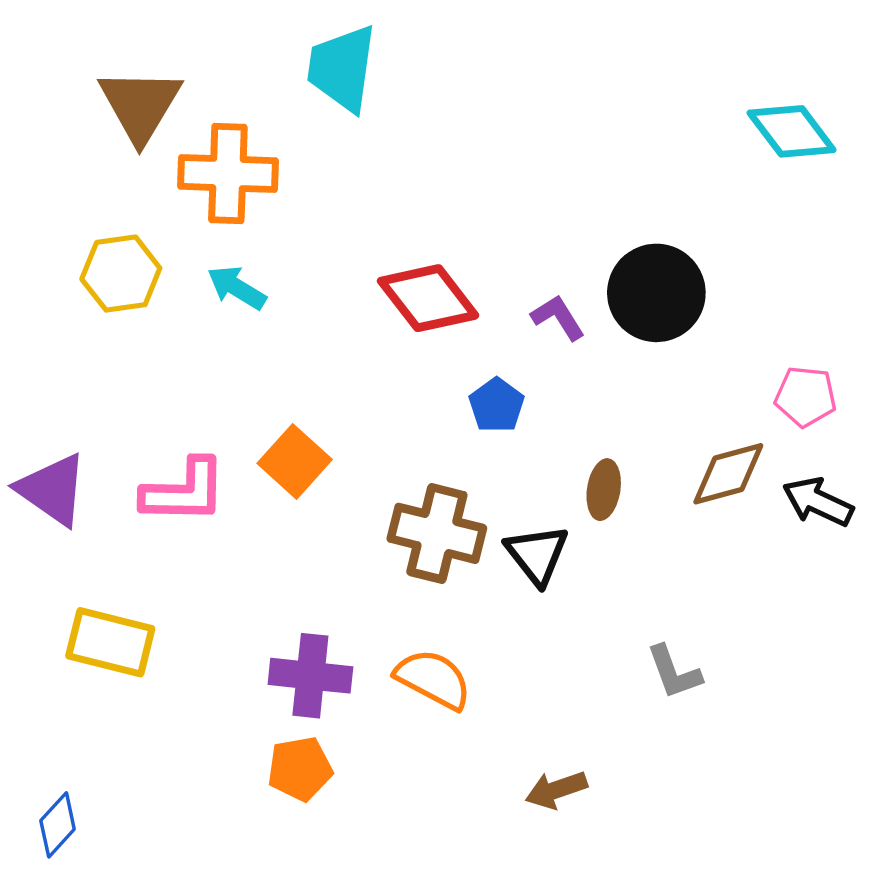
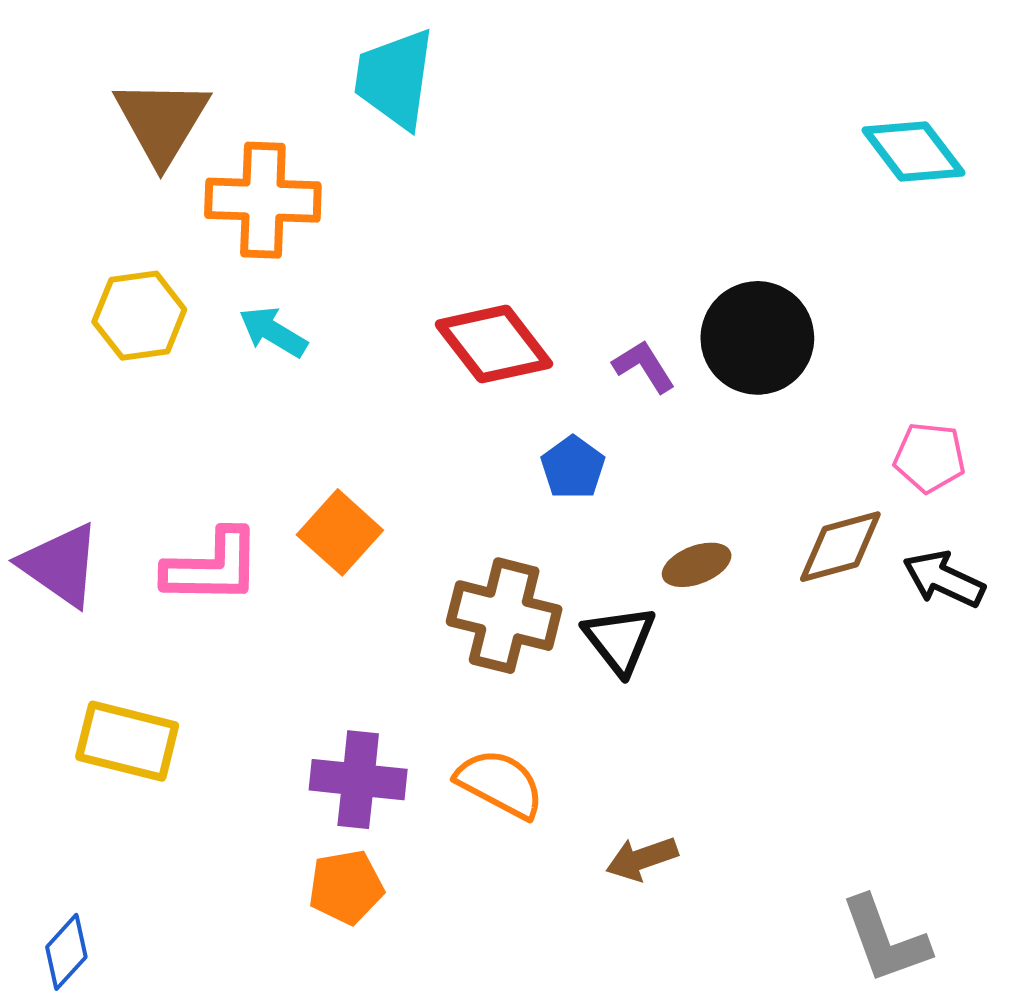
brown ellipse: (604, 490) -> (697, 565), turned 60
gray L-shape: (674, 672) -> (885, 940), moved, size x1.4
brown arrow: (556, 790) -> (642, 859), moved

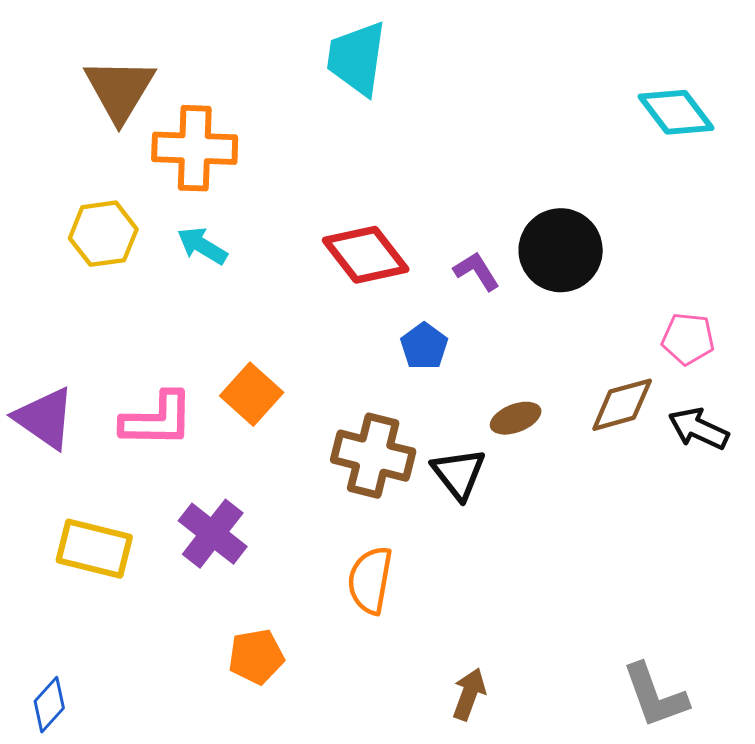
cyan trapezoid: (395, 79) -> (357, 58), moved
purple cross: (358, 780) -> (213, 534), moved, turned 32
orange semicircle: (500, 784) -> (370, 580), turned -108
brown arrow: (642, 859) -> (469, 694), moved, turned 129

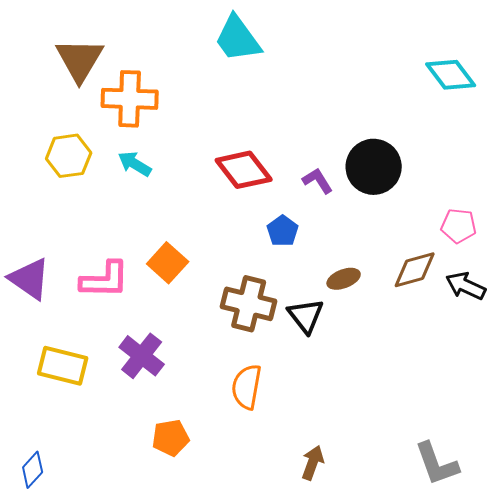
cyan trapezoid: (357, 58) -> (238, 39), turned -44

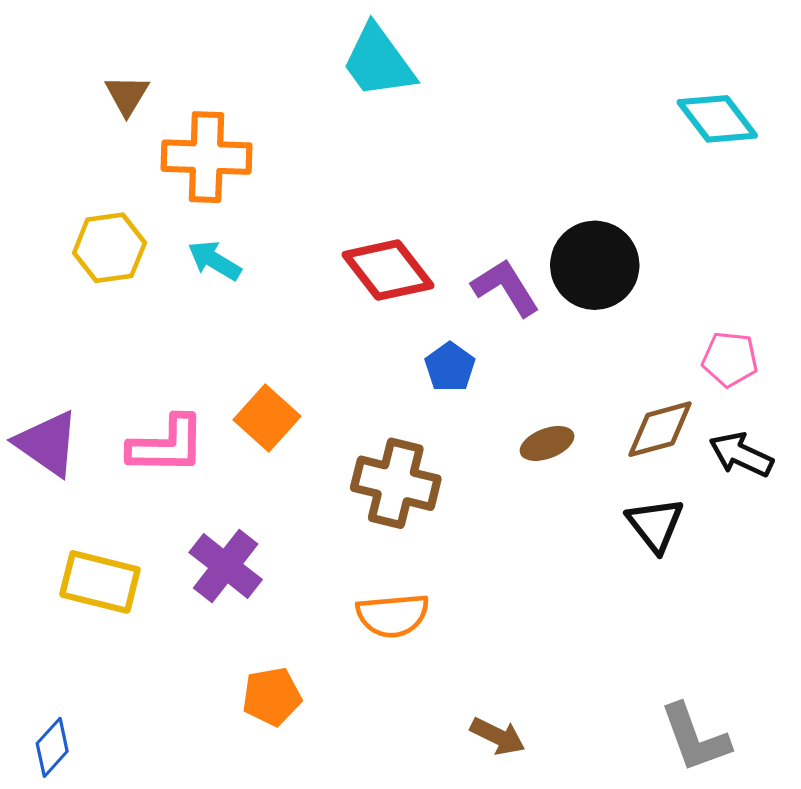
brown triangle: (80, 60) -> (127, 95), size x0.6
purple L-shape: (318, 181) -> (506, 288), size x1.4
black triangle: (306, 316) -> (655, 525), moved
orange semicircle: (247, 387) -> (393, 615), turned -105
brown arrow: (313, 463) -> (498, 736), turned 96

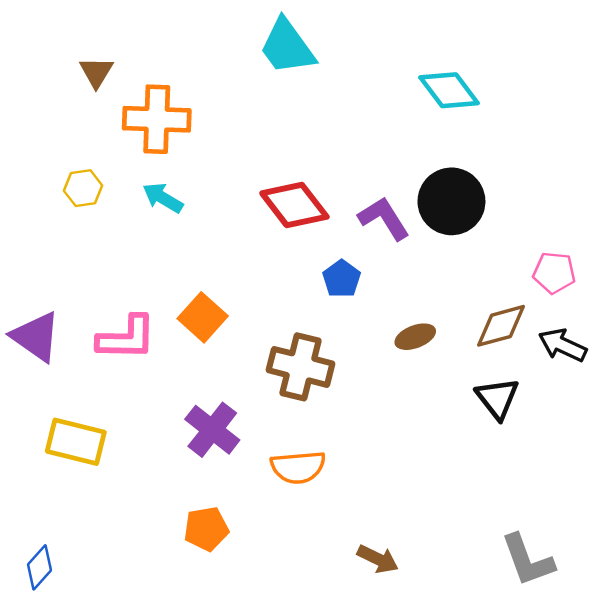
cyan diamond: (717, 119) -> (449, 90), moved
yellow hexagon: (109, 248) -> (83, 188), size x0.7
purple cross: (226, 566) -> (212, 430), moved

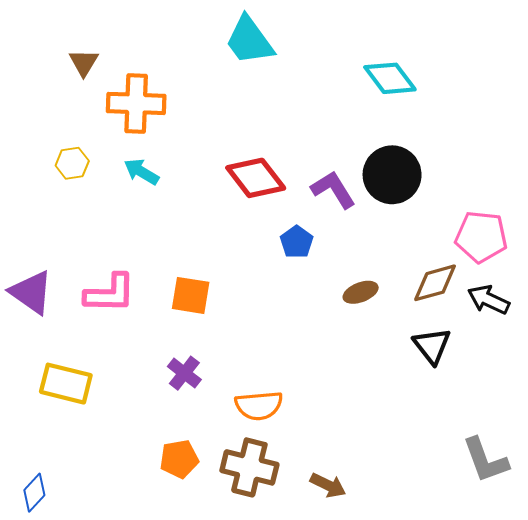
pink pentagon: (554, 273) -> (481, 237), size x1.4
orange square: (203, 317) -> (191, 295), moved, turned -33
brown cross: (300, 367) -> (249, 467), moved
purple cross: (212, 430) -> (184, 373), size x0.7
gray L-shape: (528, 560) -> (485, 460), moved

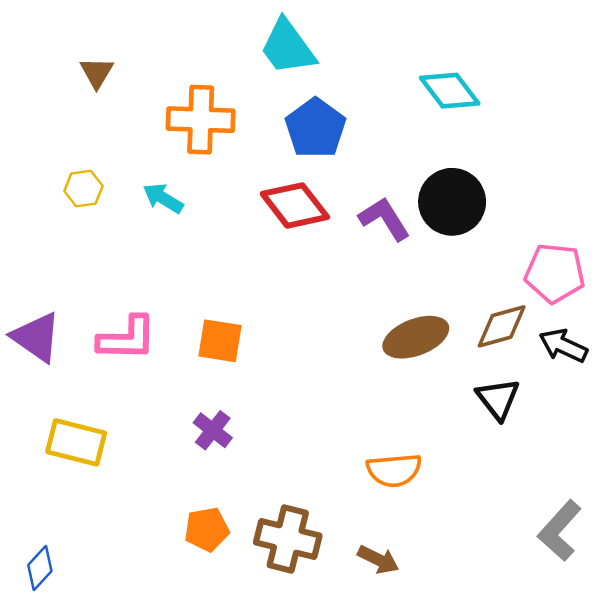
orange cross: (136, 103) -> (201, 120), moved
blue pentagon: (297, 242) -> (315, 128), moved, size x1.6
brown ellipse: (361, 292) -> (416, 337), size x1.6
orange semicircle: (259, 406) -> (394, 470), moved
gray L-shape: (485, 460) -> (560, 531), turned 62

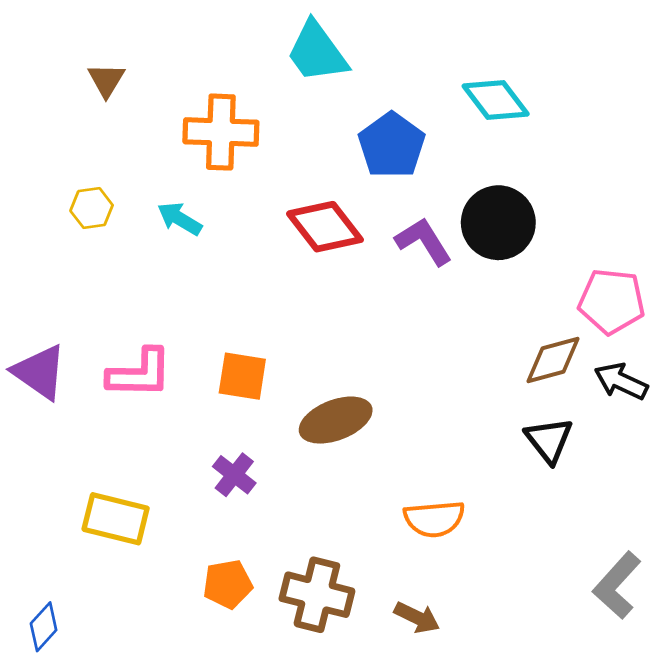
blue pentagon: (315, 128) -> (392, 145), moved
brown ellipse: (416, 337) -> (336, 420), moved
yellow rectangle: (76, 442) -> (116, 519), moved

